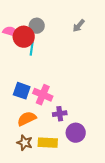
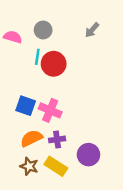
red circle: (24, 37) -> (54, 64), moved
purple cross: (60, 114) -> (57, 139), moved
yellow rectangle: (48, 143) -> (56, 166), turned 30

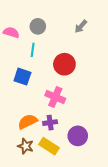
red circle: (54, 64) -> (64, 64), moved
blue square: (26, 106) -> (22, 77), moved
pink cross: (50, 110) -> (55, 97), moved

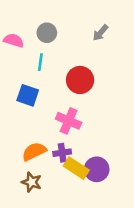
yellow rectangle: (49, 146) -> (76, 168), moved

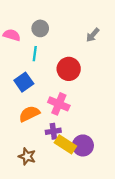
gray arrow: (100, 33) -> (93, 35), moved
blue square: (28, 95) -> (24, 82), turned 36
orange semicircle: (34, 151) -> (29, 114), moved

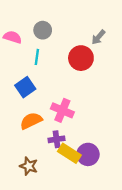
red circle: (69, 69) -> (81, 58), moved

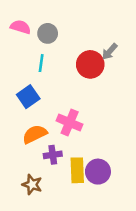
pink semicircle: (12, 37) -> (20, 27), moved
gray arrow: (98, 37) -> (110, 51), moved
purple cross: (57, 139) -> (53, 155), moved
yellow rectangle: (69, 153) -> (77, 170), turned 55

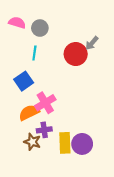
pink cross: (70, 123) -> (45, 103), moved, turned 36
brown star: (32, 185) -> (32, 142), moved

